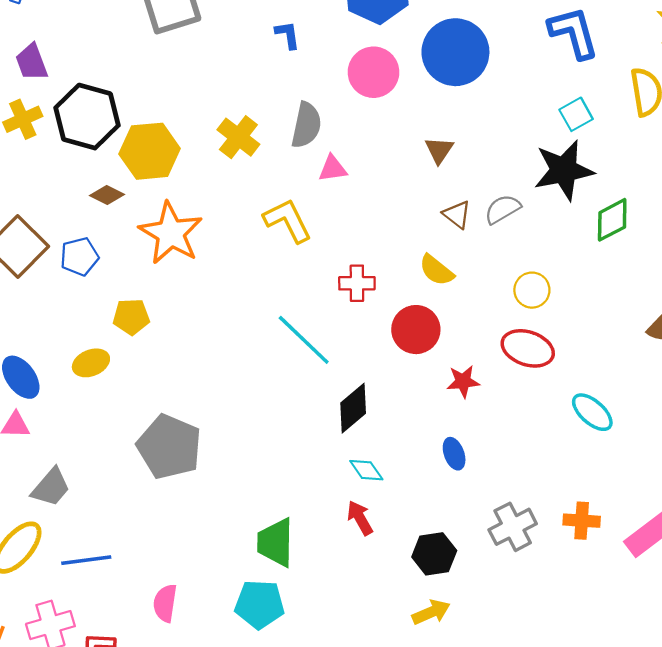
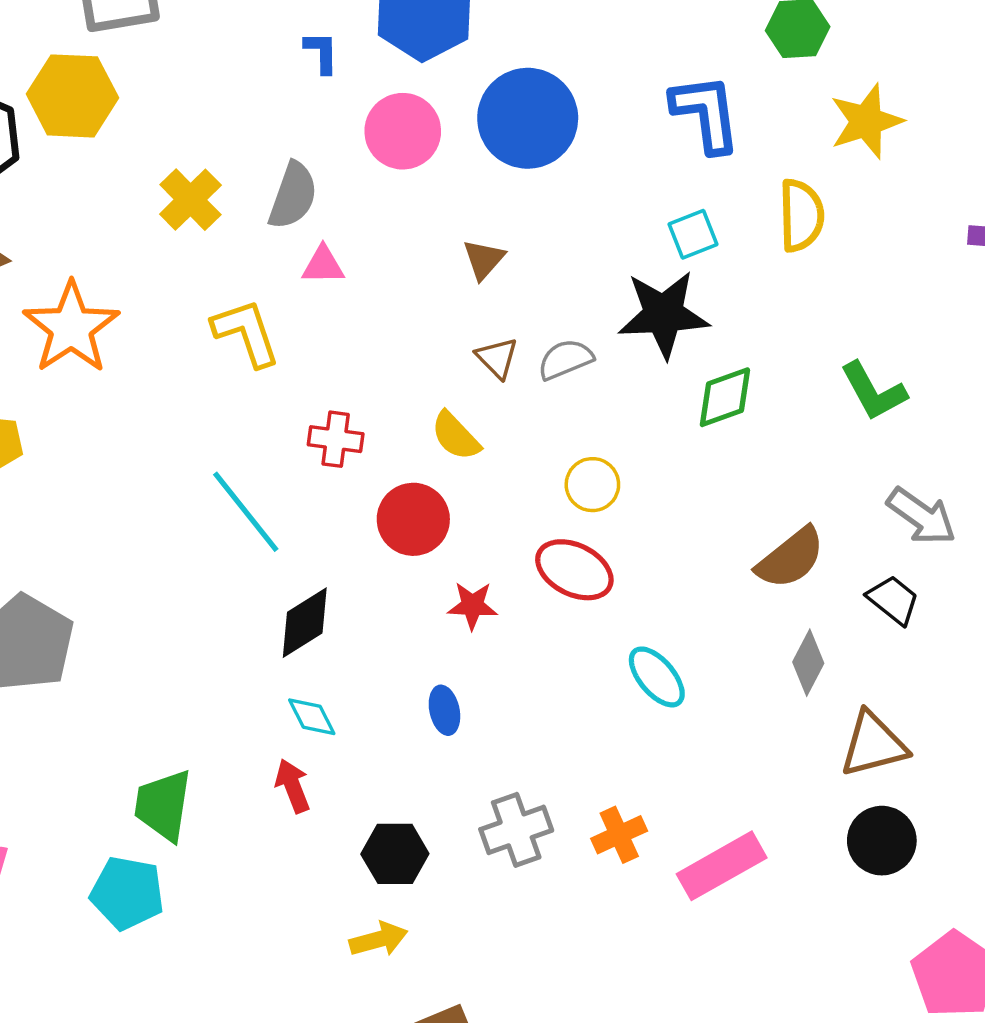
blue L-shape: (288, 35) -> (321, 52), moved
yellow hexagon: (150, 151) -> (72, 96), moved
orange cross: (582, 521) -> (619, 835), turned -36

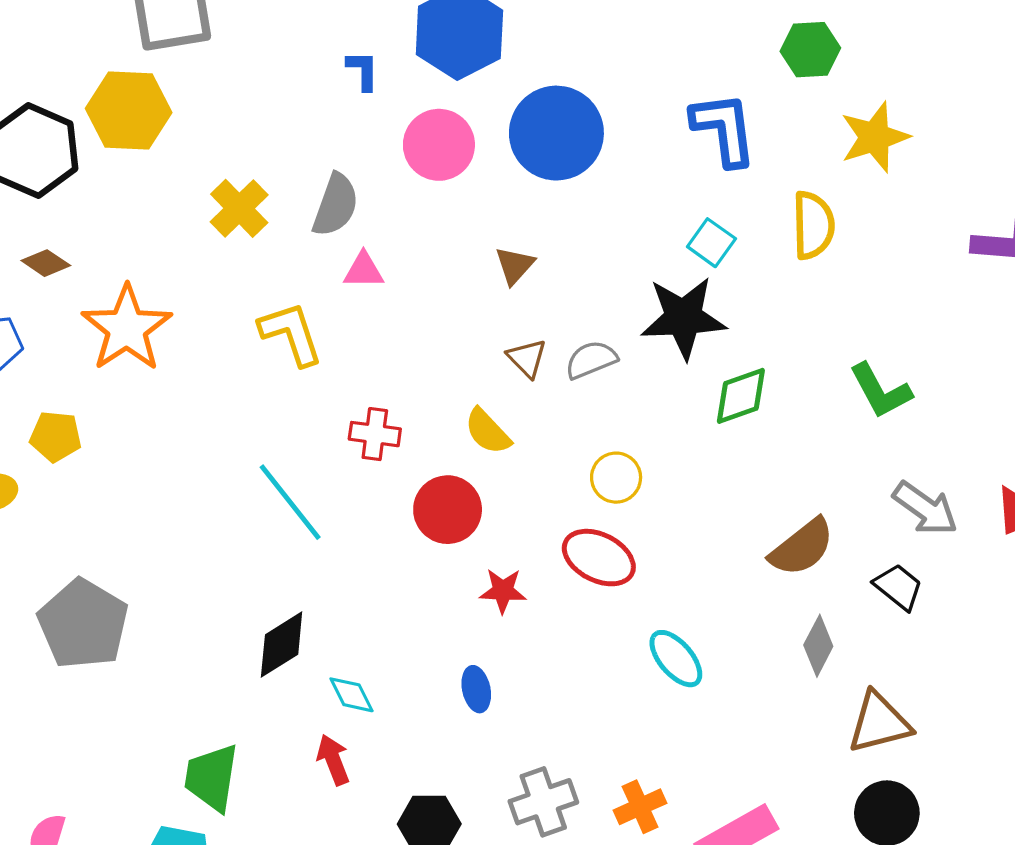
cyan square: (693, 234) -> (711, 243), turned -33
black diamond: (305, 623) -> (282, 644), moved

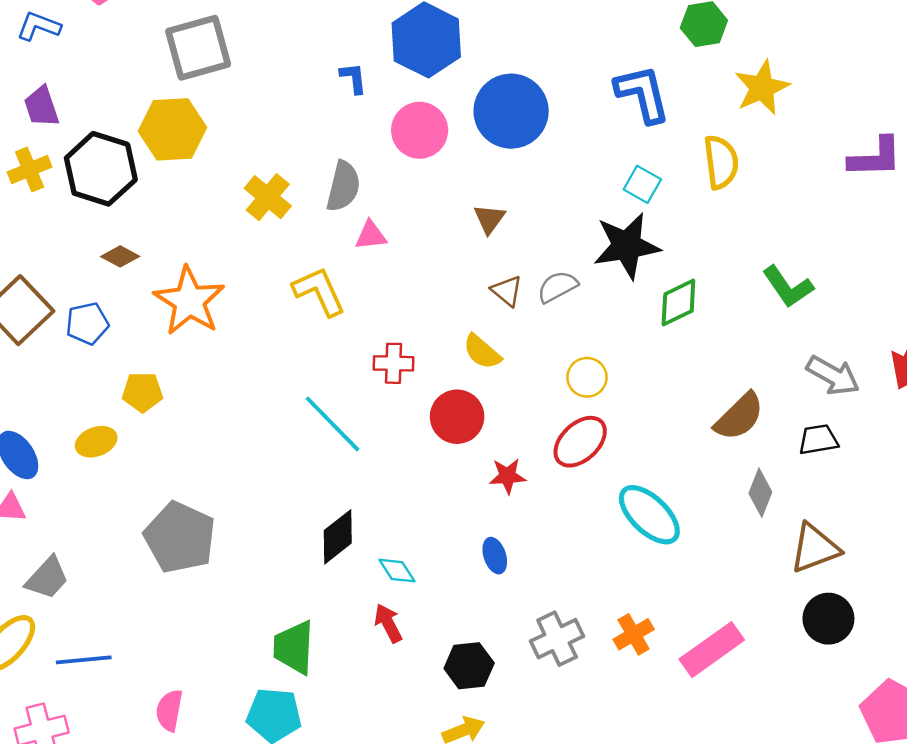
red ellipse: (599, 558) -> (580, 442), turned -64
black trapezoid: (898, 587) -> (818, 440), turned -42
cyan ellipse: (676, 659) -> (649, 515), size x1.4

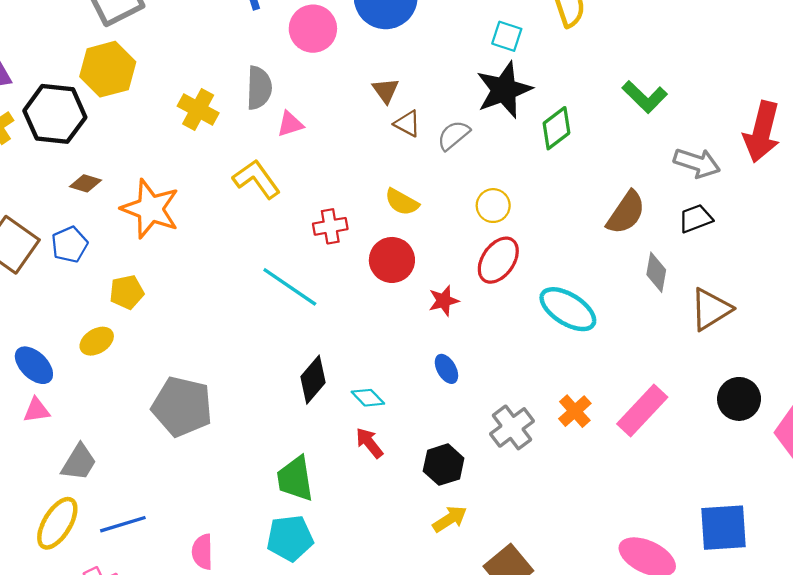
brown triangle: (507, 291) -> (407, 124), moved
black circle: (828, 619) -> (739, 399), moved

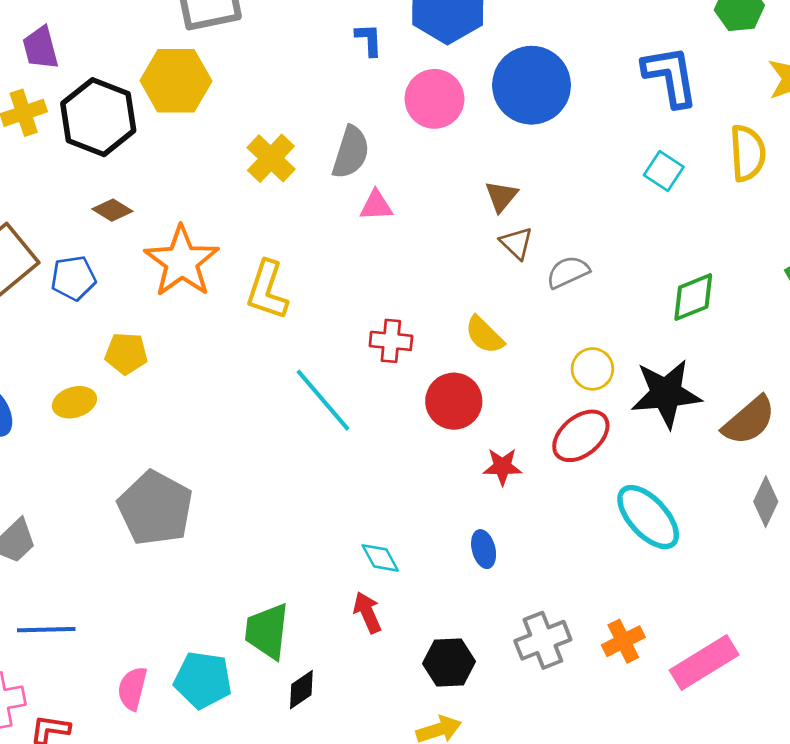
black star: (504, 90) -> (666, 394), moved
yellow L-shape: (257, 179) -> (267, 290), moved, turned -141
black diamond: (313, 380) -> (301, 690), moved, size x0.7
cyan pentagon: (290, 538) -> (203, 680), moved

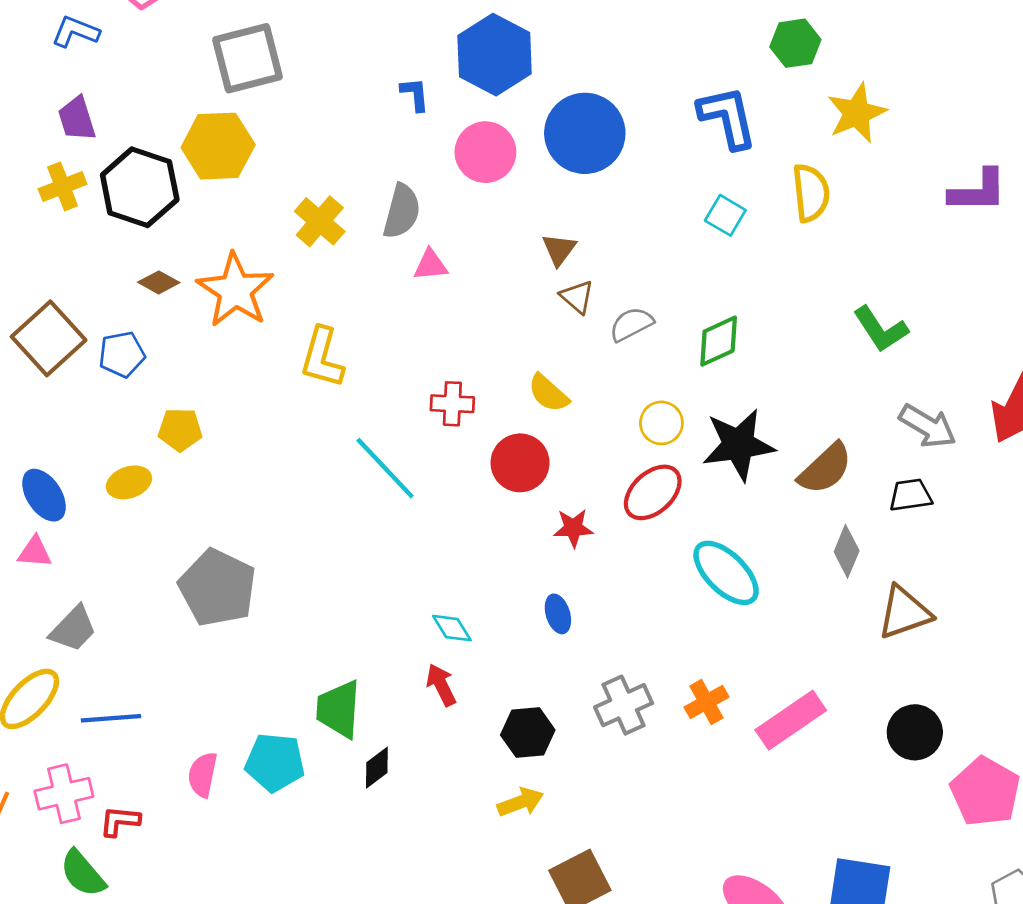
orange star: (182, 261) -> (235, 290), moved
green diamond: (693, 297) -> (719, 341), moved

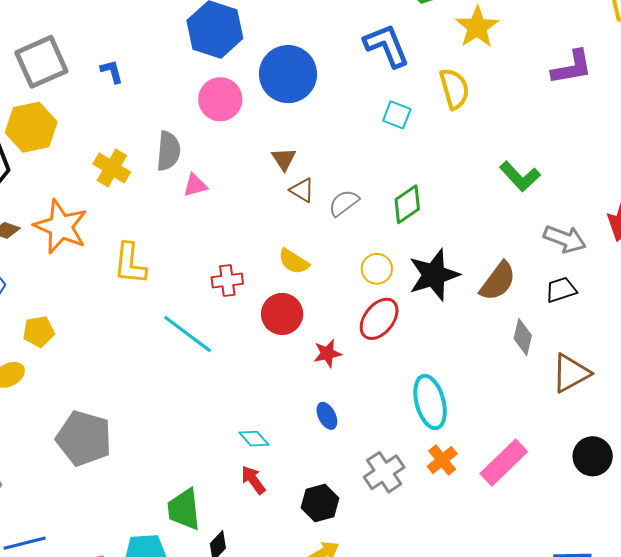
blue L-shape: (415, 94) -> (112, 71), moved
cyan ellipse: (726, 573) -> (430, 402), moved, turned 40

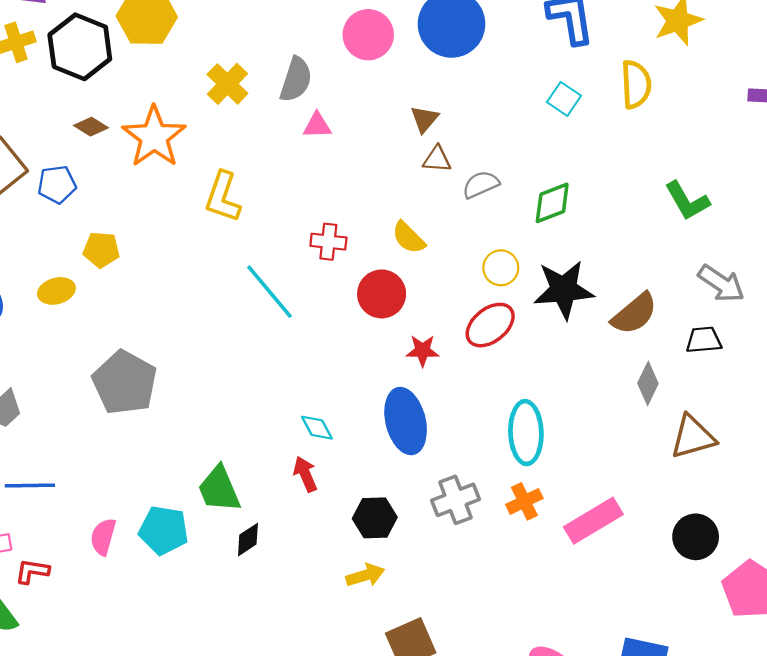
brown triangle: (302, 190) -> (437, 159), turned -40
blue ellipse: (327, 416) -> (406, 421), size x2.0
green trapezoid: (184, 509) -> (219, 489), turned -30

